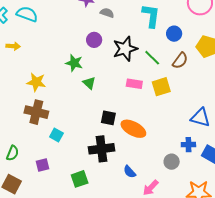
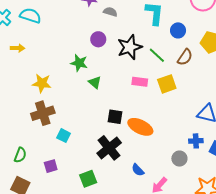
brown cross: (36, 112) -> (43, 113), turned -30
black cross: (101, 149) -> (109, 148), turned -30

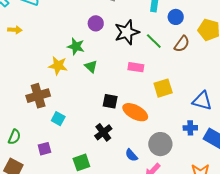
yellow star: (42, 83) -> (58, 66), moved
yellow square: (167, 84) -> (163, 88), moved
black cross: (109, 148) -> (103, 132), size x0.7
gray circle: (179, 159) -> (160, 144), moved, size x1.5

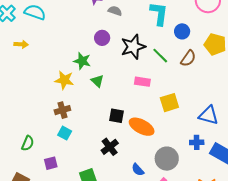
brown cross: (38, 96) -> (62, 110), moved, size x0.7
green semicircle: (14, 137) -> (28, 143), moved

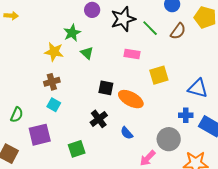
green star: (82, 61) -> (72, 33), turned 30
gray circle: (167, 159) -> (169, 139), moved
purple square: (51, 163) -> (40, 135), size x1.6
blue semicircle: (138, 170) -> (127, 133), moved

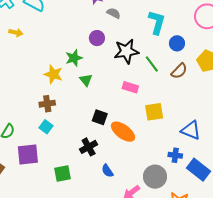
blue semicircle: (127, 133) -> (107, 171), moved

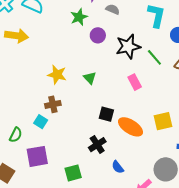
yellow arrow: (16, 33) -> (17, 36), size x1.6
green star: (74, 58) -> (79, 17), moved
pink rectangle: (130, 87) -> (135, 82), turned 49
yellow square: (154, 112) -> (163, 121), moved
cyan square: (46, 127) -> (41, 122), moved

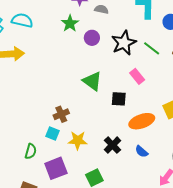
yellow star: (57, 75) -> (78, 140), moved
green triangle: (90, 78) -> (92, 81), size x1.5
black square: (106, 114) -> (119, 99), moved
orange ellipse: (130, 127) -> (142, 121), turned -40
blue semicircle: (118, 167) -> (142, 151), moved

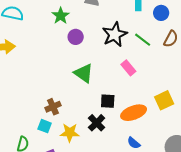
purple circle: (92, 38) -> (76, 37), moved
black square: (119, 99) -> (108, 101), moved
black cross: (113, 145) -> (97, 123), moved

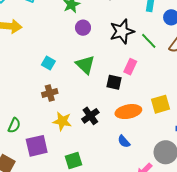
pink rectangle: (128, 68) -> (130, 67), turned 56
black square: (108, 101) -> (114, 82), moved
cyan square: (45, 126) -> (48, 63), moved

